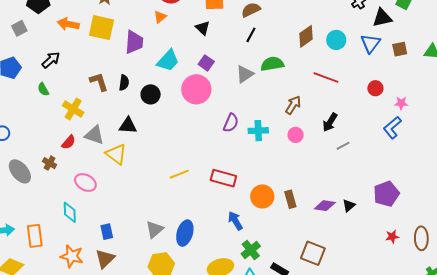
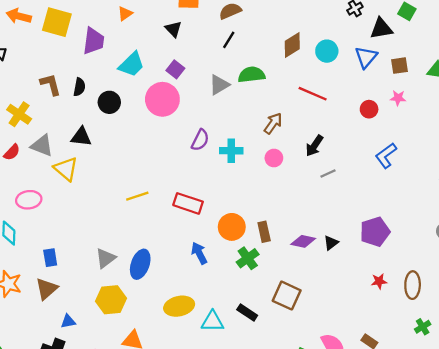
pink star: (401, 103) -> (398, 98), moved
pink ellipse: (85, 182) -> (29, 200), turned -40
green cross: (251, 250) -> (248, 258), moved

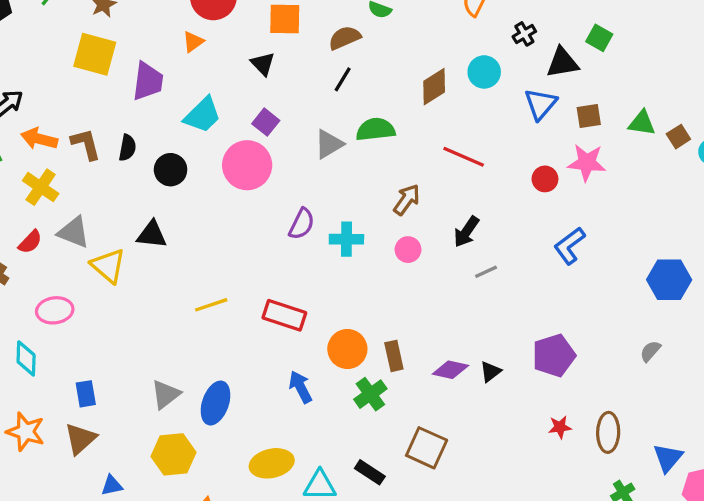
orange arrow: (19, 16) -> (39, 139), moved
cyan circle: (327, 51) -> (484, 72), moved
pink star: (398, 98) -> (587, 163), size x1.6
black triangle: (81, 137) -> (152, 234), moved

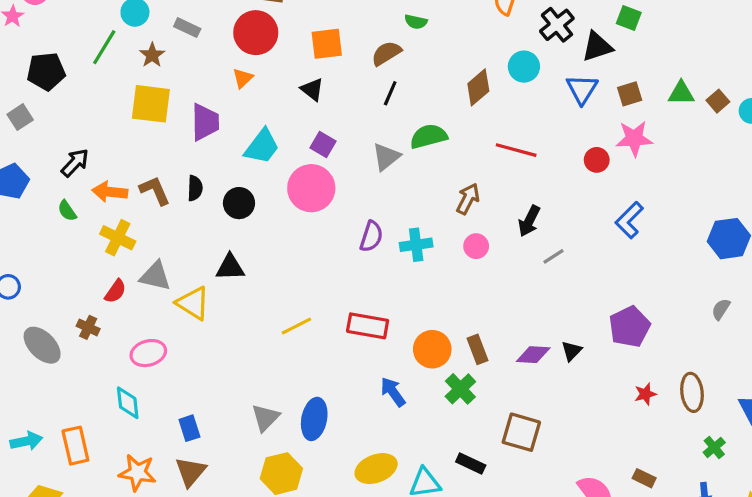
black cross: (524, 34) -> (557, 25), size x1.5

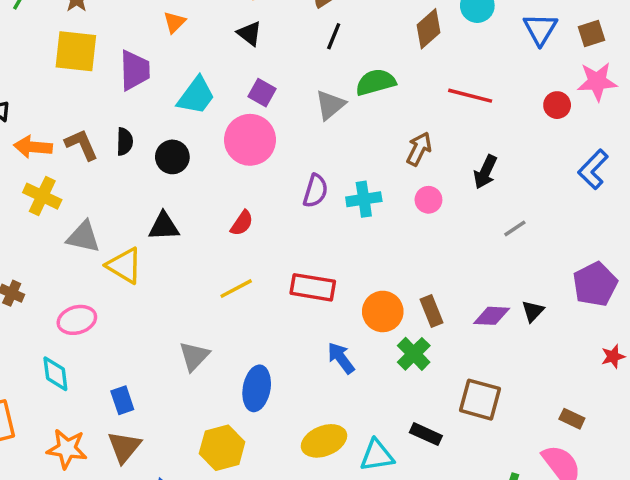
gray line: (554, 256) -> (515, 228), moved
red semicircle: (115, 291) -> (242, 223), moved
gray triangle: (266, 418) -> (194, 356), moved
brown rectangle: (644, 478) -> (572, 419), moved

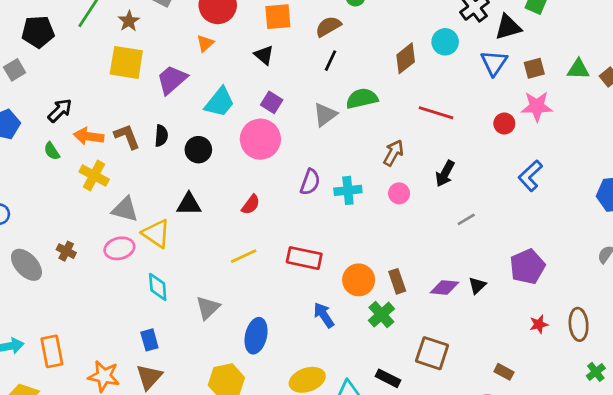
purple trapezoid: (135, 70) -> (172, 80), turned -132
pink ellipse: (77, 320) -> (119, 248), moved
cyan diamond: (55, 374) -> (158, 287), moved

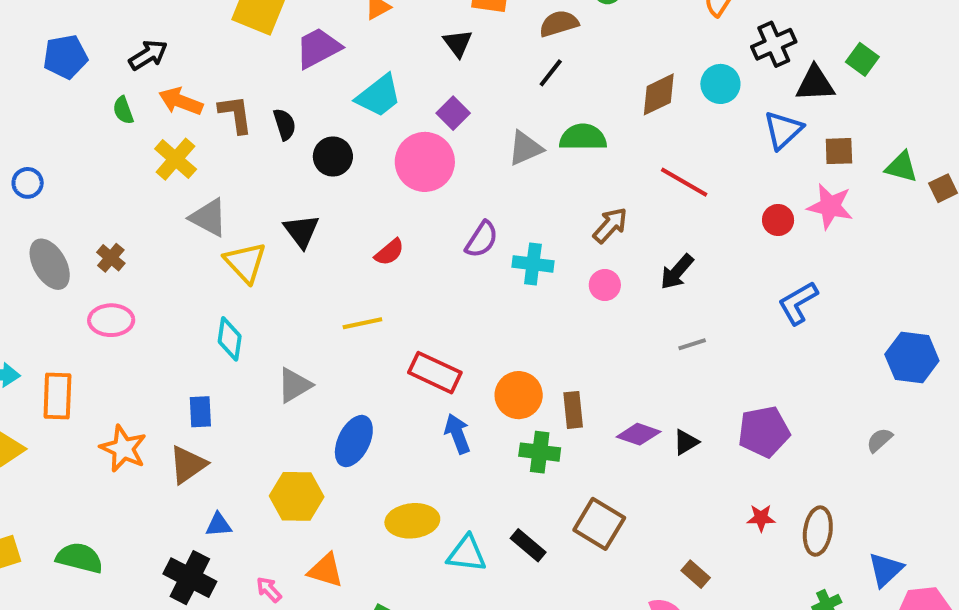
black semicircle: (161, 136) -> (285, 124), turned -35
black triangle: (189, 204) -> (301, 231), turned 40
pink ellipse: (119, 248) -> (111, 320), moved
red rectangle: (304, 258) -> (435, 373), moved
green cross: (381, 315) -> (540, 452), turned 36

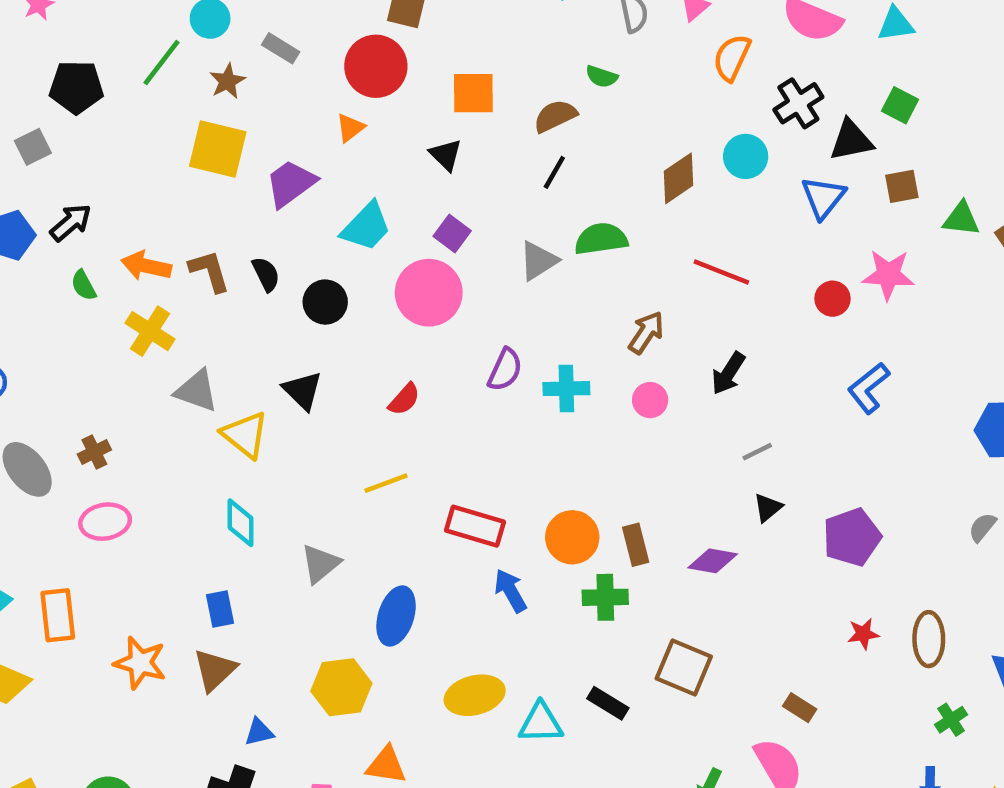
black arrow: (148, 55) -> (71, 223), moved
brown square: (839, 151) -> (902, 186), moved
brown cross: (111, 258) -> (94, 452), turned 32
black triangle: (686, 442) -> (768, 508), moved

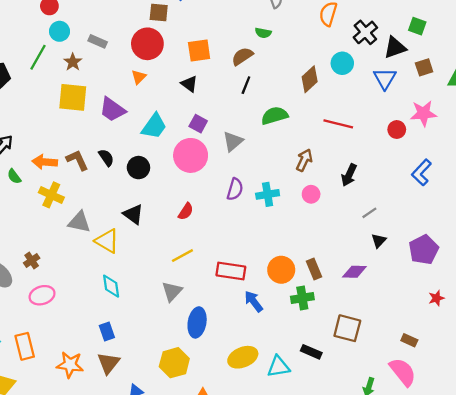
purple trapezoid: (291, 183) -> (112, 110), turned -100
gray triangle: (538, 261) -> (233, 141), moved
gray triangle: (320, 564) -> (172, 291), moved

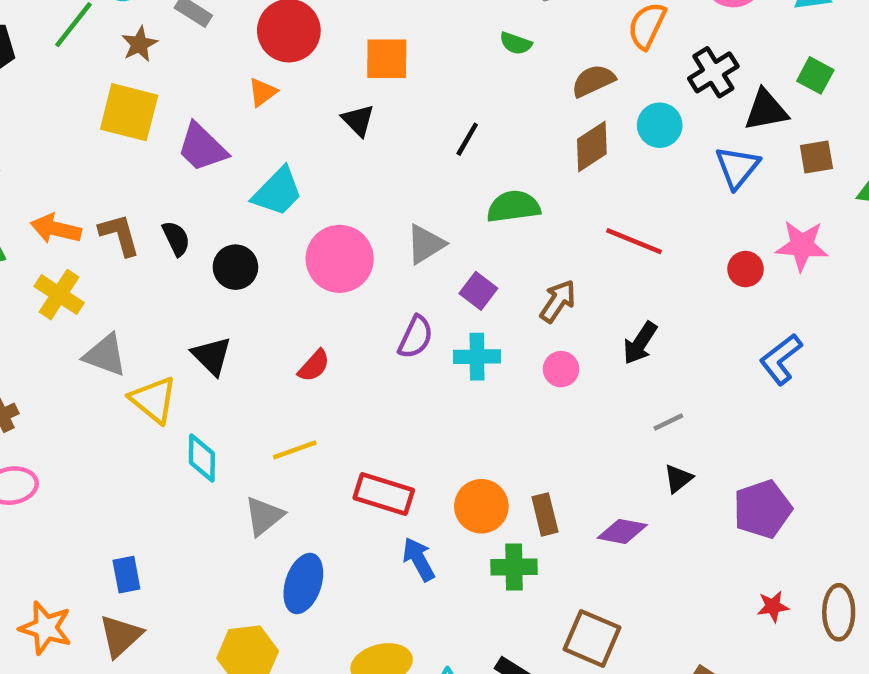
brown semicircle: (242, 56) -> (593, 81), moved
purple square: (198, 124) -> (478, 291), moved
cyan diamond: (111, 286) -> (202, 458), moved

